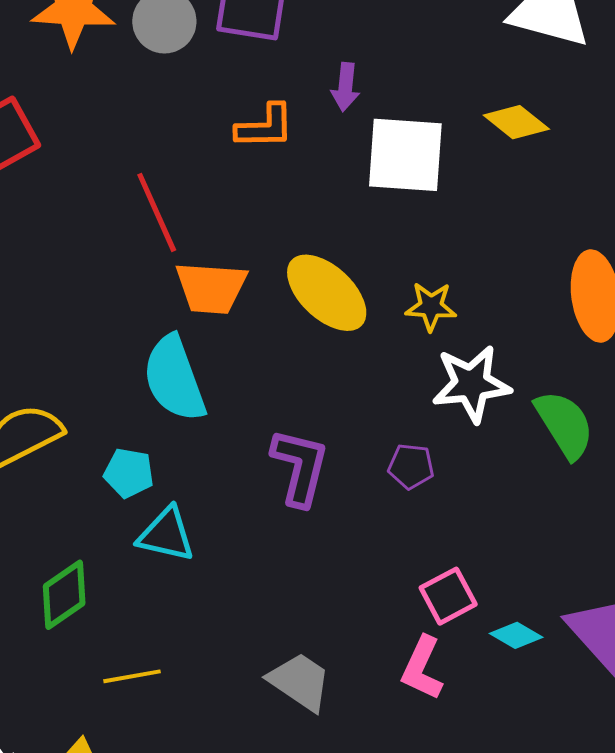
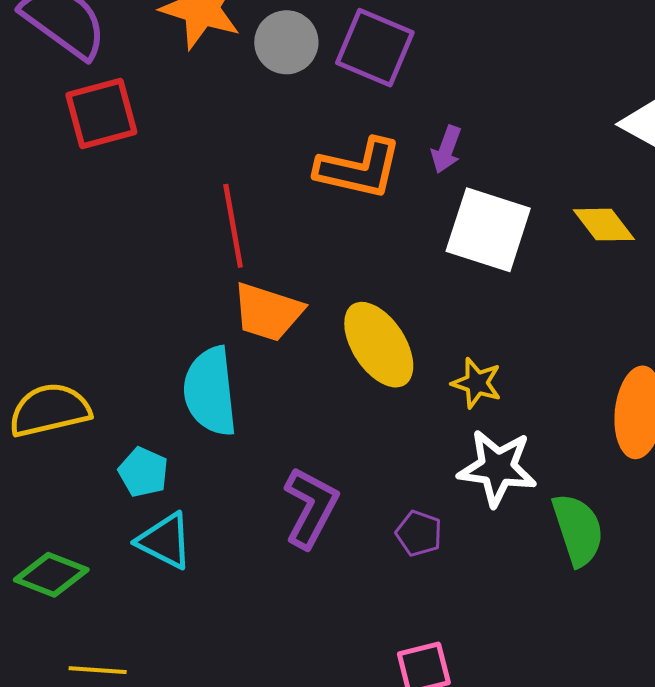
orange L-shape: (265, 127) -> (359, 169), size x1.4
green diamond: (64, 595) -> (51, 575), turned 42

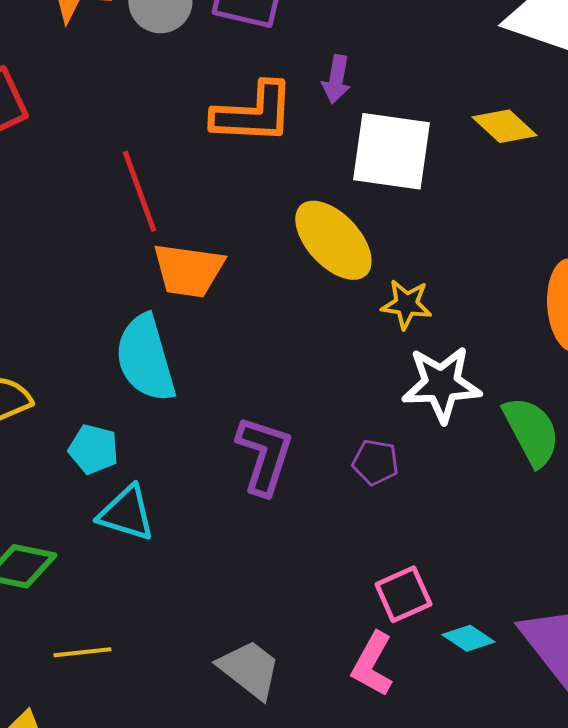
yellow ellipse: (379, 345) -> (333, 240), moved

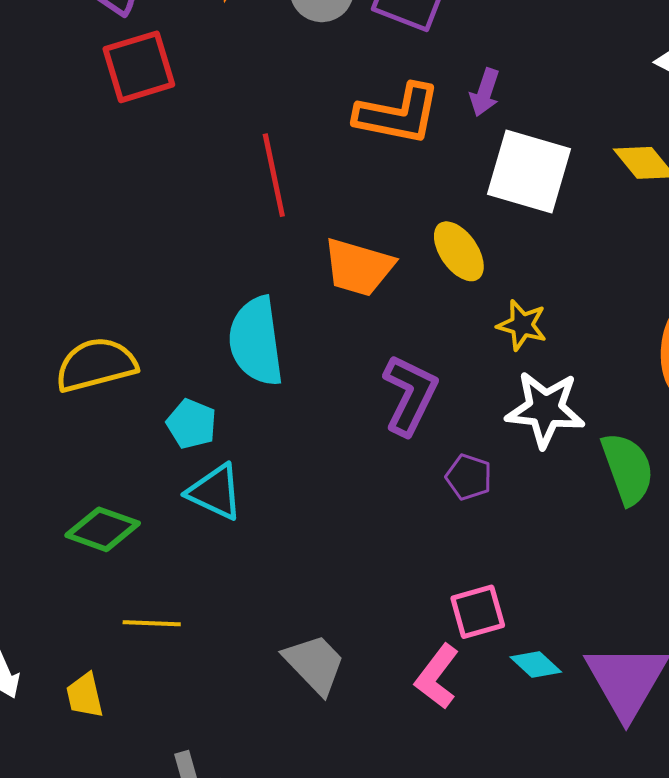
yellow ellipse: (333, 240) -> (459, 251), size x0.7
orange trapezoid: (188, 270) -> (359, 267), moved
purple L-shape: (264, 455) -> (410, 395), moved

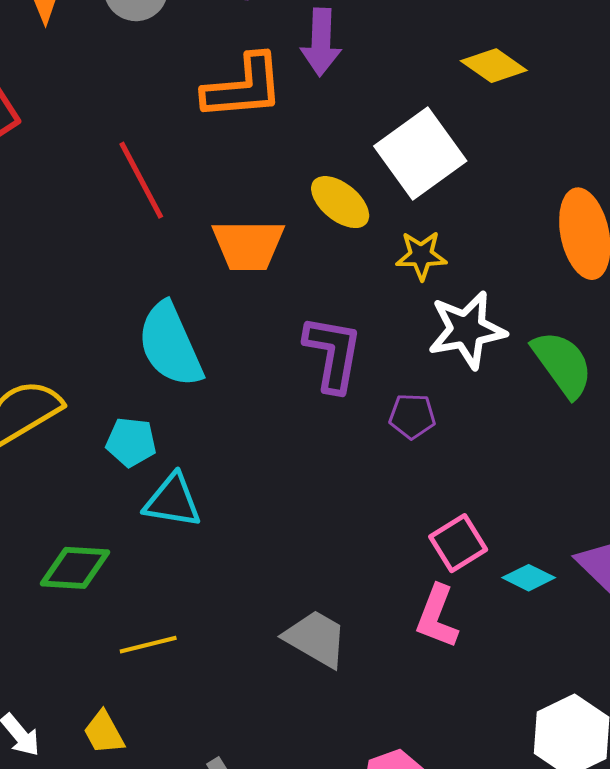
purple arrow: (485, 92) -> (321, 42), size x1.4
white square: (529, 171) -> (420, 154), moved, turned -36

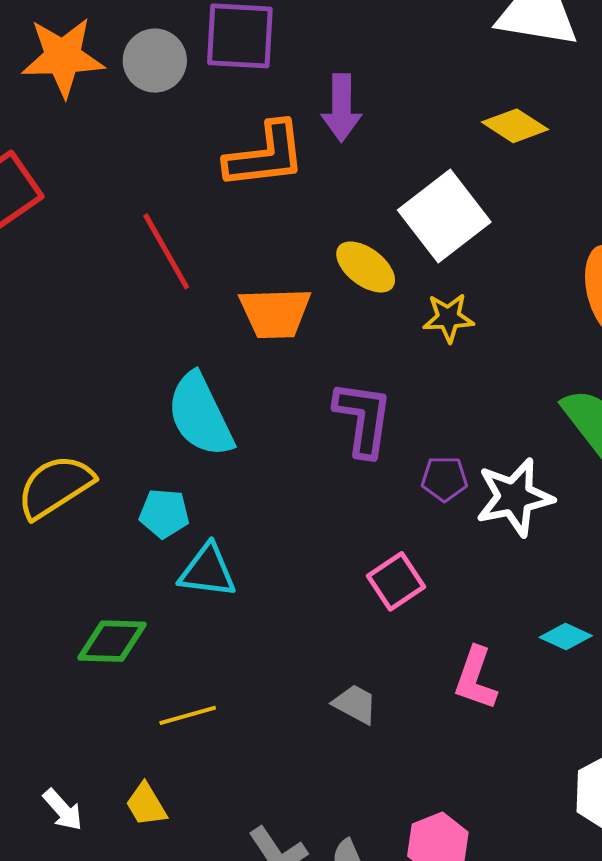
white star: (467, 330) -> (515, 497), moved
pink square: (458, 543) -> (396, 581), moved
gray trapezoid: (316, 639) -> (355, 704), size x0.7

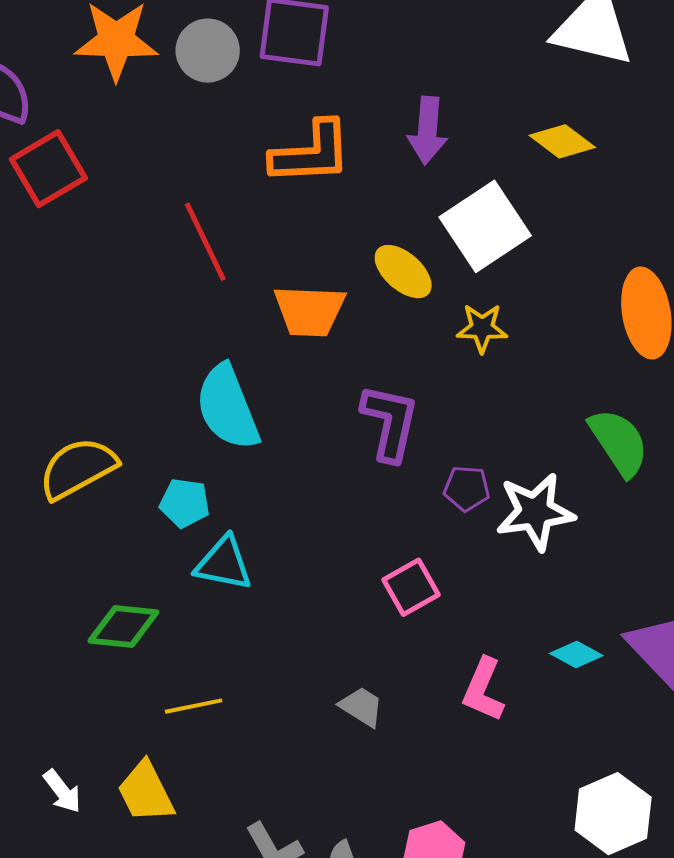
purple arrow: (341, 108) -> (427, 130), moved
yellow trapezoid: (146, 805) -> (146, 792), size x1.4

